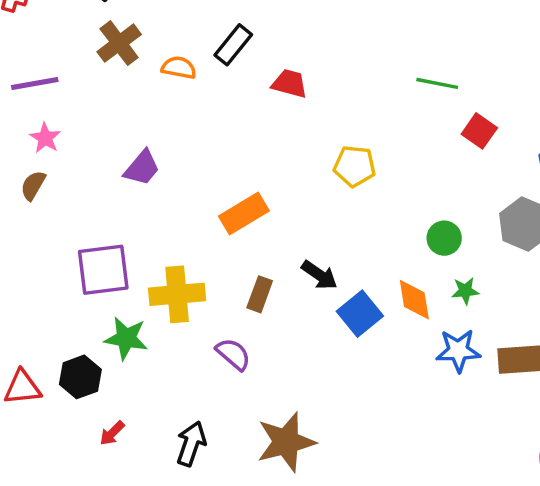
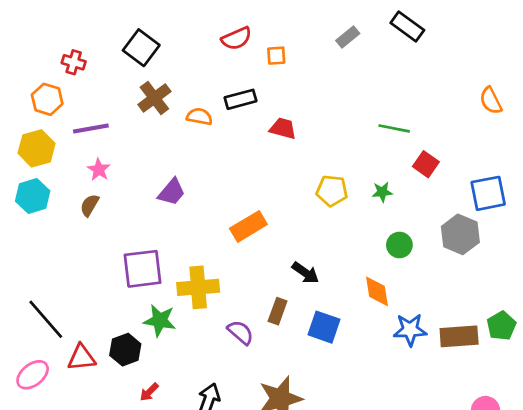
black rectangle: (233, 45) -> (240, 99), turned 36
green star: (465, 291) -> (382, 192), moved
brown rectangle: (260, 294) -> (278, 311), moved
blue square: (360, 314) -> (324, 327), moved, turned -32

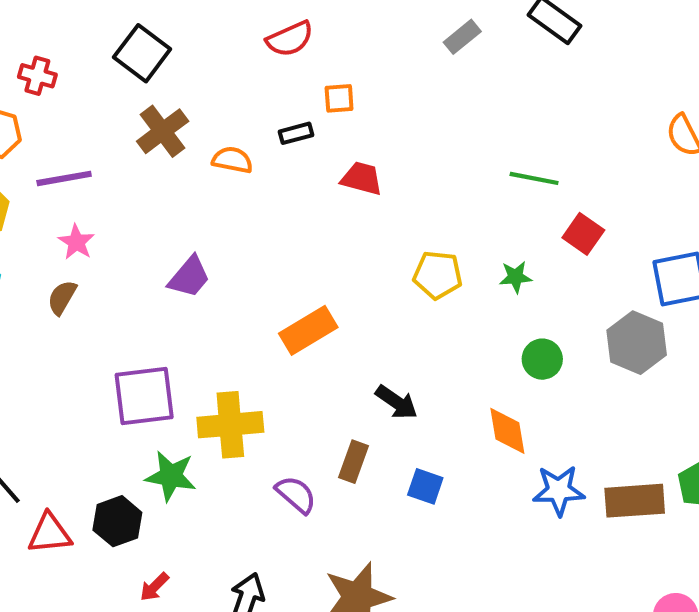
orange square: (276, 56) -> (339, 98), moved
black rectangle: (240, 99) -> (296, 133), size x0.7
blue square: (324, 327) -> (425, 486), size x0.7

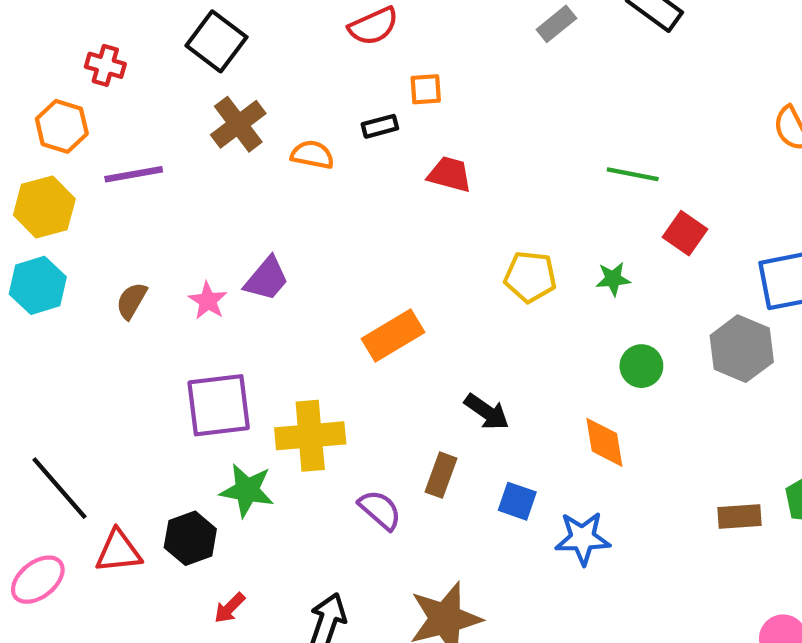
pink star: (76, 242) -> (208, 301), moved
blue star: (559, 490) -> (583, 538), moved
brown rectangle: (635, 501) -> (739, 516), size x0.7

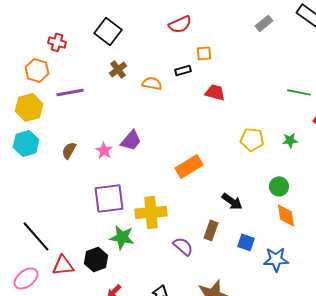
brown cross: (238, 124) -> (118, 69), size x0.7
green circle: (641, 366) -> (279, 186), moved

